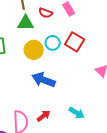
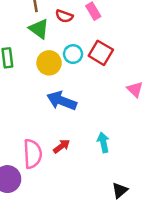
green triangle: (26, 23) -> (39, 29), turned 36
cyan arrow: (77, 113) -> (103, 142), turned -133

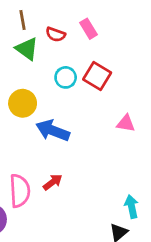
yellow circle: (49, 63) -> (23, 103), moved
pink triangle: (135, 89) -> (126, 123), moved, turned -36
cyan arrow: (103, 142) -> (132, 207), moved

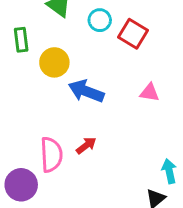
cyan circle: (66, 77) -> (100, 20), moved
pink triangle: (126, 123) -> (150, 93), moved

